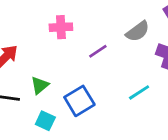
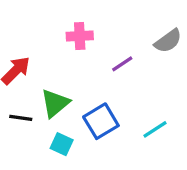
green triangle: (40, 85) -> (55, 103), size x1.4
cyan line: (139, 92) -> (155, 129), moved

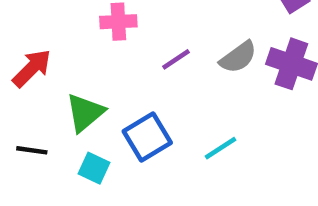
gray semicircle: (168, 41) -> (238, 57), moved
black line: (21, 118) -> (32, 150), moved

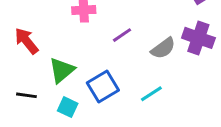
gray semicircle: (238, 57) -> (163, 48), moved
red arrow: (32, 68) -> (26, 41), turned -84

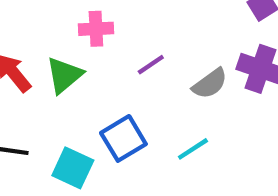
green triangle: (62, 70) -> (64, 75), moved
cyan square: (68, 107) -> (73, 168), size x1.4

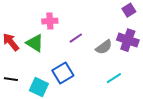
green triangle: (64, 75) -> (35, 43), turned -48
cyan line: (193, 149) -> (114, 78), moved

